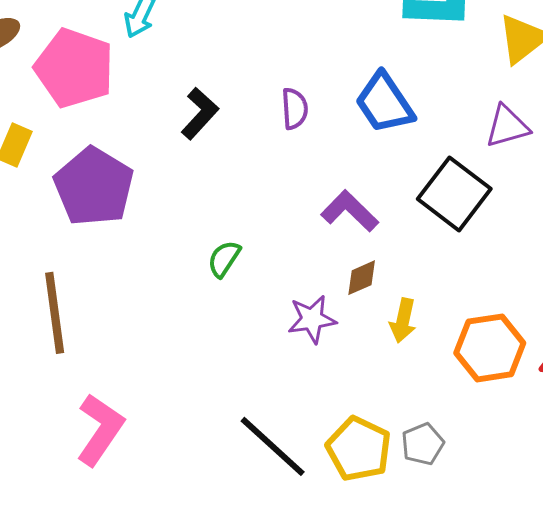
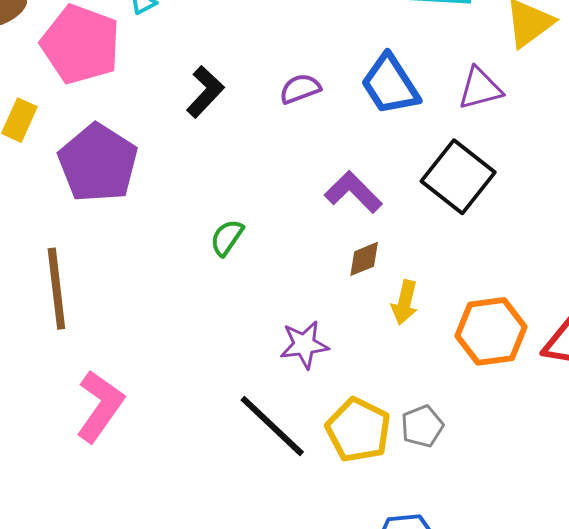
purple semicircle: (295, 109) -> (300, 89), turned -108
purple triangle: (507, 126) -> (480, 88), moved
purple star: (312, 319) -> (304, 345), moved

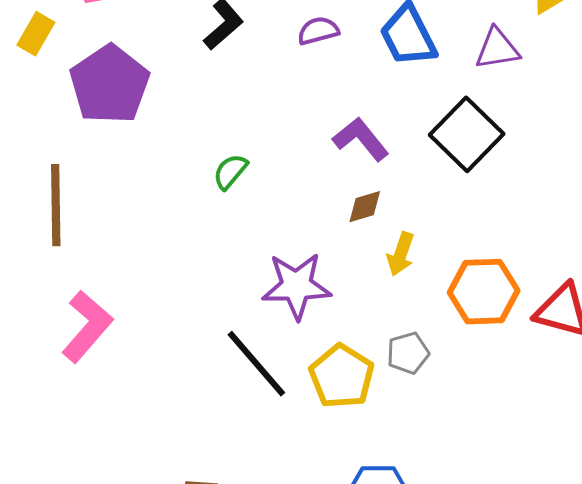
purple star: (304, 345) -> (296, 286), size x1.4
gray pentagon: (422, 426) -> (408, 353), moved

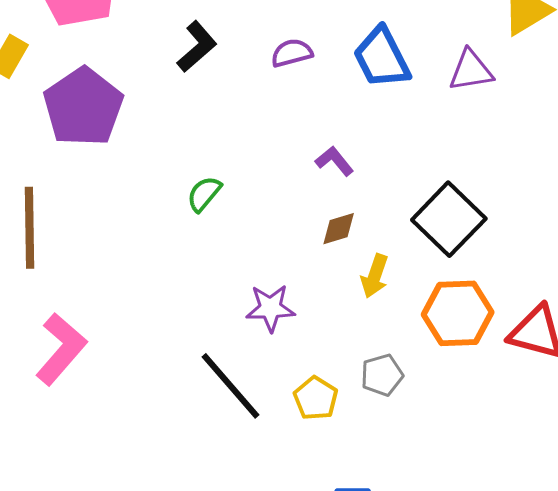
black square: (467, 134) -> (449, 219), moved
purple L-shape: (361, 139) -> (334, 161), size x0.7
purple star: (296, 286) -> (270, 308), size x0.7
yellow pentagon: (342, 376) -> (316, 398), size x0.7

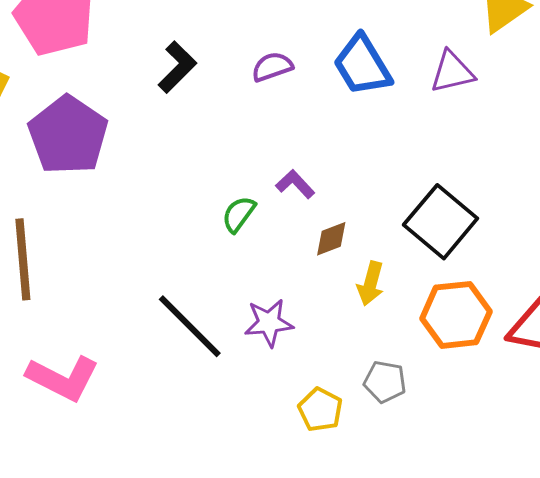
purple L-shape: (334, 161) -> (295, 184), moved
green semicircle: (204, 194) -> (239, 214), moved
pink L-shape: (61, 349) -> (63, 378), turned 80
gray pentagon: (382, 375) -> (385, 382), turned 30
black line: (230, 386) -> (190, 326), moved

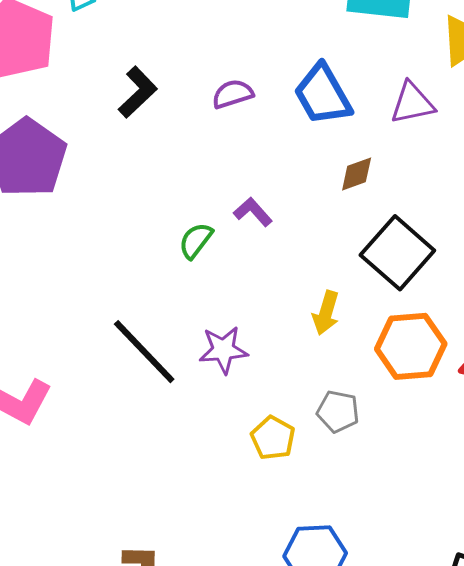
brown diamond: (331, 239) -> (357, 174), moved

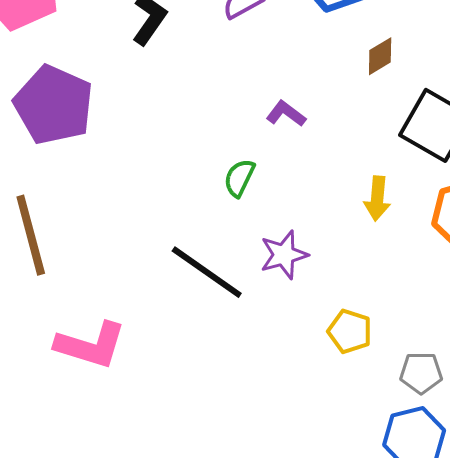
green semicircle: (196, 241) -> (239, 178), moved
gray pentagon: (338, 411) -> (421, 373), moved

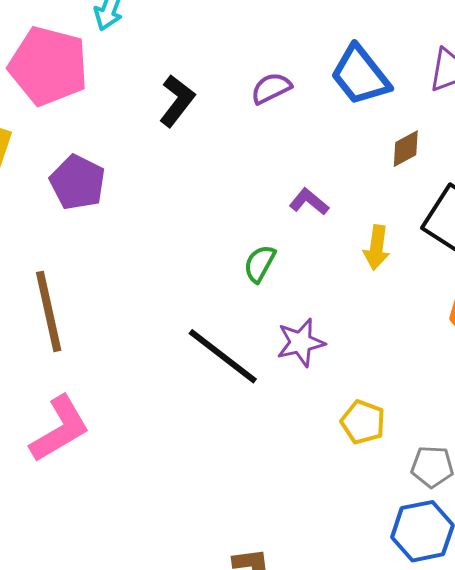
purple pentagon: (54, 105) -> (77, 182), size x0.7
yellow arrow: (377, 198) -> (377, 247), moved
pink L-shape: (91, 345) -> (60, 429), moved, turned -50

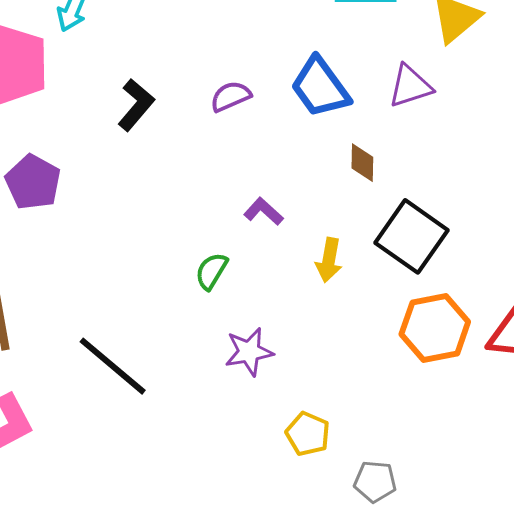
brown diamond: (406, 149) -> (362, 163), turned -63
black line: (223, 356) -> (113, 366), moved

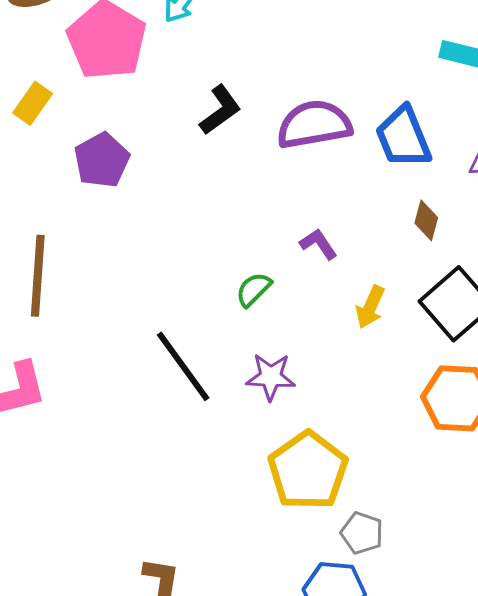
purple semicircle: (231, 96) -> (314, 124), size x1.8
black line: (113, 366) -> (183, 366), moved
yellow pentagon: (308, 434) -> (308, 471), size x1.8

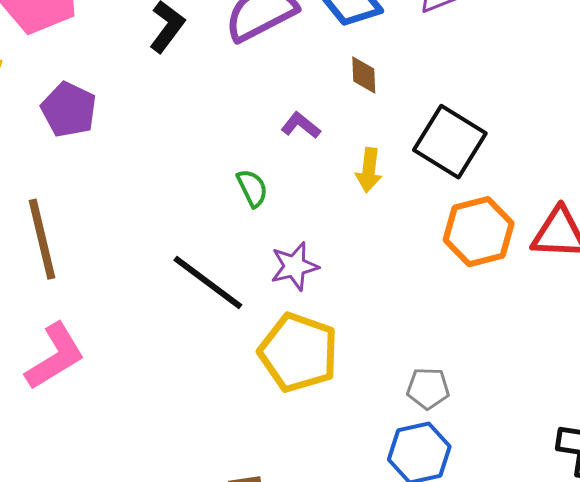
brown diamond: (426, 220) -> (364, 75), moved
green semicircle: (254, 289) -> (252, 188), turned 126
yellow pentagon: (308, 471) -> (298, 352), moved

